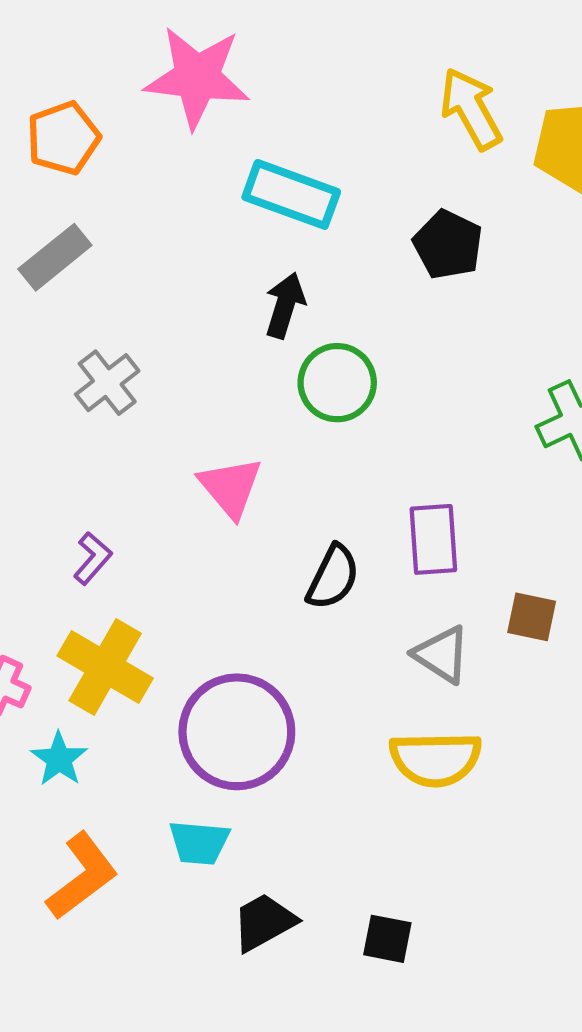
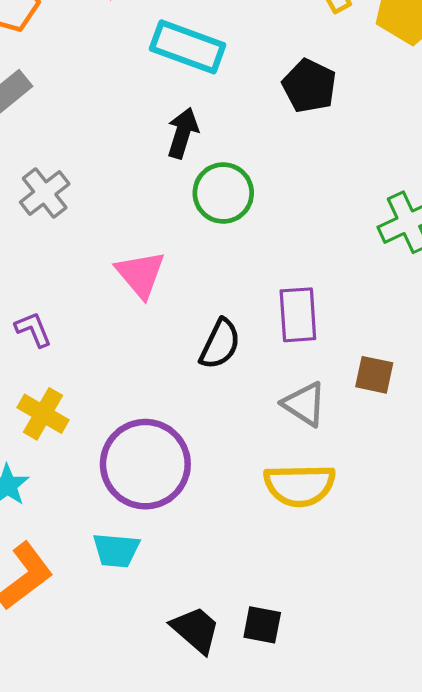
purple L-shape: (93, 558) -> (33, 329), turned -63
yellow cross: (105, 667) -> (43, 414), size x0.7
black trapezoid: (264, 922) -> (196, 630), moved, turned 70

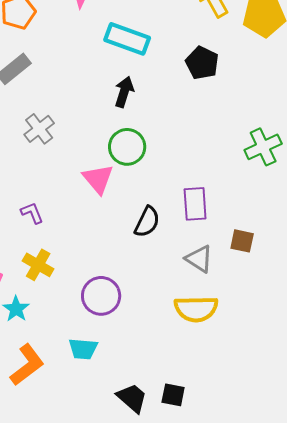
green circle: (223, 193) -> (127, 147), moved
purple circle: (145, 464) -> (101, 296), size x0.7

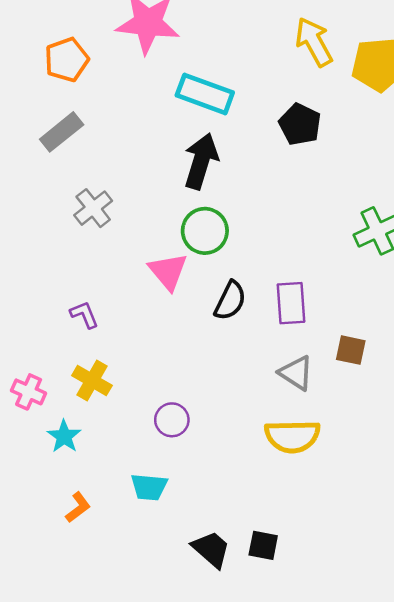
black arrow: (124, 92) -> (201, 161), size x1.4
black semicircle: (147, 222) -> (230, 301), moved
purple circle: (101, 296) -> (172, 420), size x0.7
orange L-shape: (27, 365) -> (78, 507), size x0.6

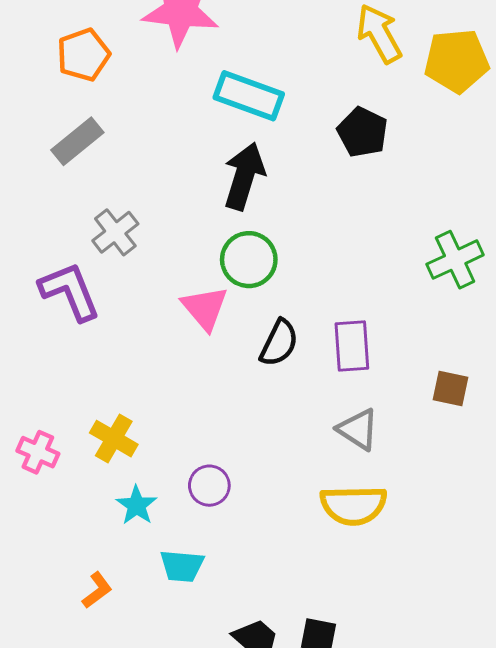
purple L-shape: (84, 315) -> (70, 291), moved, size x1.8
brown square: (351, 350) -> (450, 388), moved
cyan star: (64, 436) -> (137, 505), moved

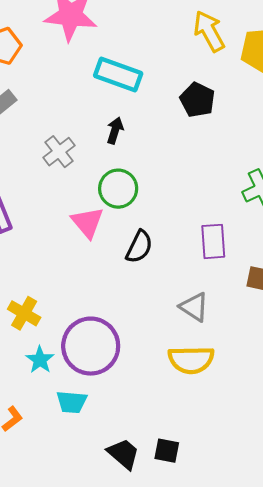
black arrow: (244, 176) -> (115, 130), size x0.6
gray cross: (115, 232) -> (59, 152), moved
purple rectangle: (352, 346) -> (213, 241), moved
purple circle: (209, 486) -> (91, 346), size x2.0

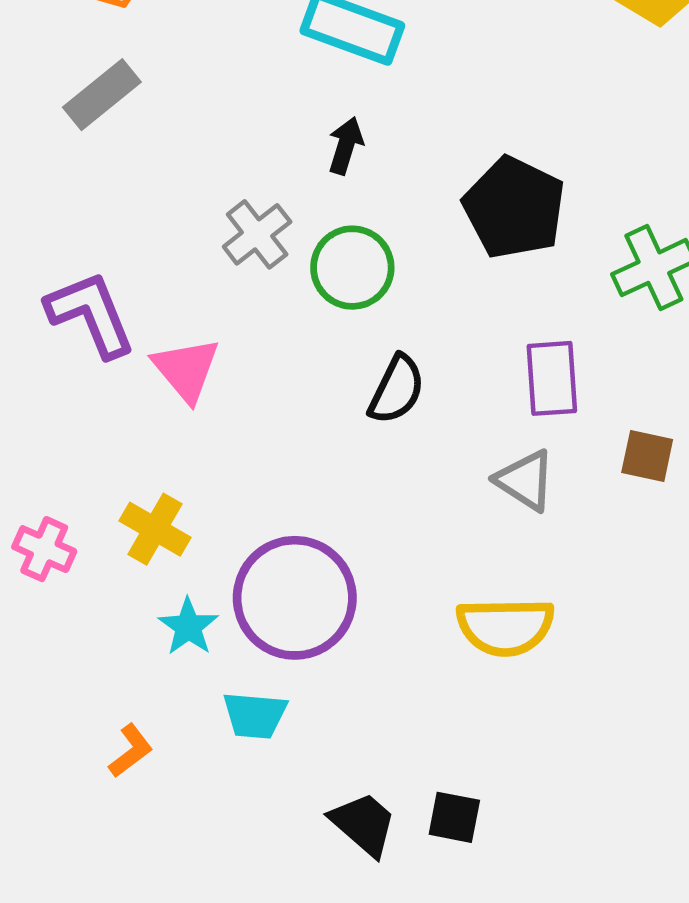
black pentagon: (197, 100) -> (514, 208), moved, size x1.4
gray cross: (59, 152) -> (257, 234), moved
pink triangle: (87, 222) -> (186, 370), moved
gray triangle: (194, 307) -> (525, 480), moved

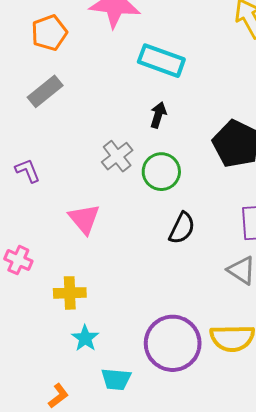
purple L-shape: (91, 314) -> (28, 171), moved, size x0.6
yellow cross: (155, 529) -> (70, 293), turned -32
pink cross: (44, 549) -> (18, 260), moved
purple circle: (295, 598) -> (173, 343), moved

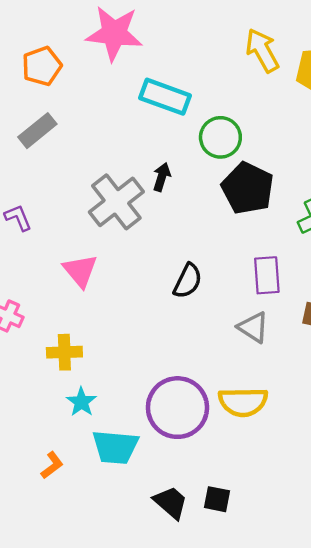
black arrow: (158, 115) -> (162, 177), moved
gray cross: (117, 156) -> (116, 202), size x1.6
green circle: (161, 172) -> (220, 137), moved
cyan trapezoid: (116, 379) -> (115, 447), size x1.4

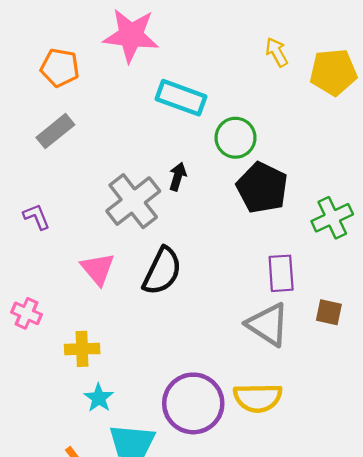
yellow arrow: (262, 50) -> (277, 52), size x0.7
orange pentagon: (42, 66) -> (60, 68), turned 30
black semicircle: (188, 281) -> (162, 271), moved, size x1.4
gray triangle: (253, 327) -> (268, 324), size x1.4

